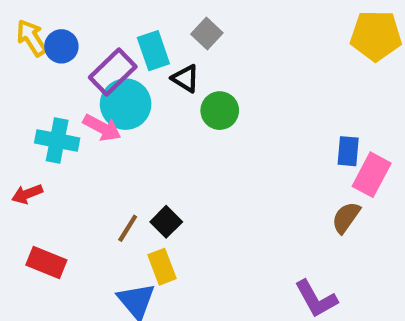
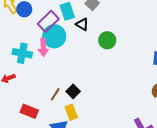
green circle: (220, 111) -> (107, 40), moved
pink arrow: (102, 128) -> (43, 47), turned 60
red rectangle: (46, 262) -> (29, 111), moved

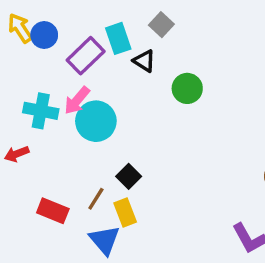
cyan circle: (54, 36) -> (96, 121), moved
pink arrow: (43, 47) -> (77, 100), turned 42
brown line: (55, 94) -> (96, 199), moved

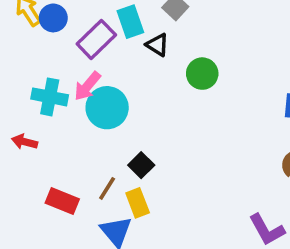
red arrow: (17, 154) -> (25, 142), turned 35

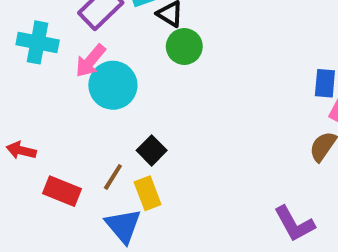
green circle: (202, 74) -> (184, 47), moved
cyan cross: (50, 97) -> (38, 42), moved
red arrow: (25, 142) -> (21, 150), moved

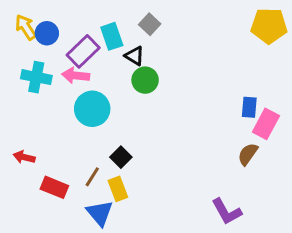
pink arrow: (91, 61) -> (76, 76), moved, turned 56

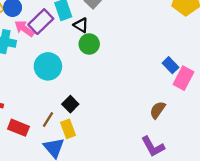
pink arrow: (76, 76) -> (24, 29), moved, turned 30
blue rectangle: (249, 107) -> (171, 65), turned -49
brown semicircle: (248, 154) -> (158, 110), moved

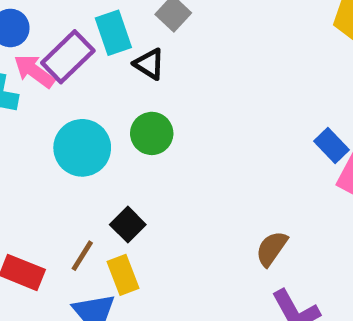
green circle: (89, 44) -> (152, 133), moved
brown semicircle: (158, 110) -> (272, 249), moved

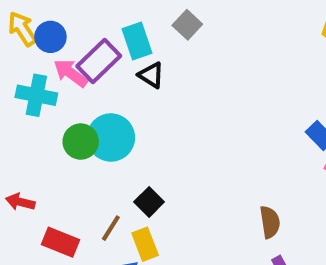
black triangle: (149, 64) -> (151, 75), moved
green circle: (152, 133) -> (81, 142), moved
brown semicircle: (272, 249) -> (270, 222), turned 136

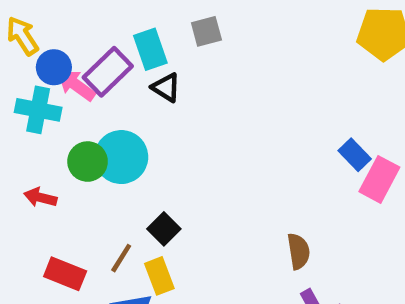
gray square: (187, 25) -> (206, 31), turned 32
blue circle: (50, 37) -> (54, 67), moved
red arrow: (20, 202) -> (40, 197), moved

